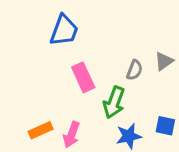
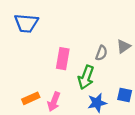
blue trapezoid: (64, 30) -> (26, 23), moved, turned 75
pink rectangle: (83, 77) -> (63, 59), turned 35

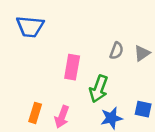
gray semicircle: (101, 53) -> (117, 51), moved
orange rectangle: (31, 98) -> (35, 113), turned -49

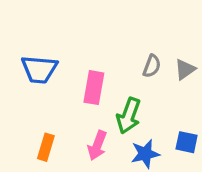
blue trapezoid: (30, 27) -> (39, 69), moved
pink arrow: (62, 117) -> (97, 146), moved

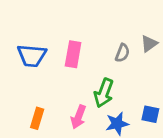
gray triangle: (185, 69) -> (149, 44), moved
pink rectangle: (94, 88) -> (73, 54), moved

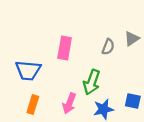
blue trapezoid: (32, 56) -> (28, 70), moved

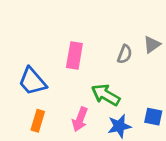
blue trapezoid: (28, 70) -> (32, 81), turned 44
green arrow: (92, 82) -> (106, 95), turned 100

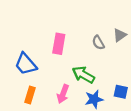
gray semicircle: (125, 54) -> (98, 43), turned 128

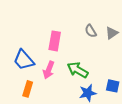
gray semicircle: (98, 43) -> (91, 31), moved
pink arrow: (63, 94) -> (49, 70), moved

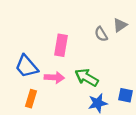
gray triangle: (112, 33) -> (120, 25), moved
pink arrow: (49, 70) -> (54, 77), turned -108

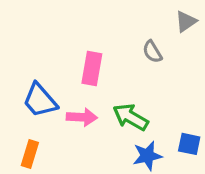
gray triangle: (120, 25) -> (186, 21), moved
orange rectangle: (31, 99) -> (30, 154), moved

